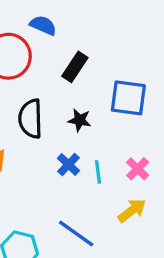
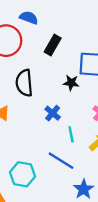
black star: (80, 120) -> (71, 83), moved
cyan line: (98, 172) -> (71, 134), moved

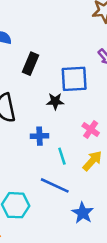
blue cross: (53, 113) -> (40, 136), turned -35

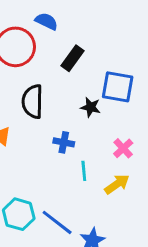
blue line: (55, 185) -> (57, 222), moved

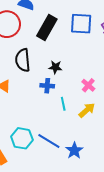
black rectangle: (72, 58) -> (47, 28), size x1.4
blue square: (118, 87) -> (81, 24), moved
black star: (91, 107) -> (55, 67), moved

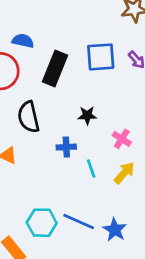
black star: (55, 67) -> (87, 115), moved

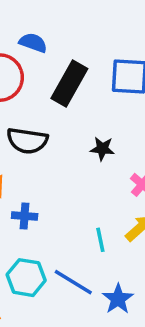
black semicircle: (28, 117) -> (27, 141), turned -76
blue cross: (66, 147) -> (25, 216), moved
cyan line: (91, 168) -> (100, 240), moved

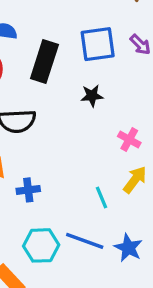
black star: (102, 149) -> (92, 96), moved

